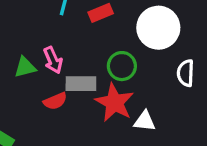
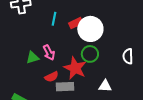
white circle: (158, 28) -> (90, 29), moved
gray rectangle: (81, 84) -> (65, 87), moved
red star: (114, 103) -> (75, 68), moved

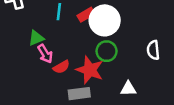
pink arrow: (49, 53) -> (45, 54), moved
green triangle: (33, 58) -> (36, 38), moved
red semicircle: (52, 77) -> (61, 67), moved

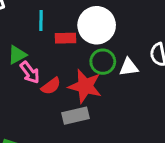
red rectangle: (86, 15) -> (66, 38), moved, turned 35
white triangle: (128, 89) -> (129, 67), moved

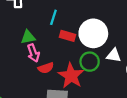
white triangle: (129, 67) -> (114, 55), moved

